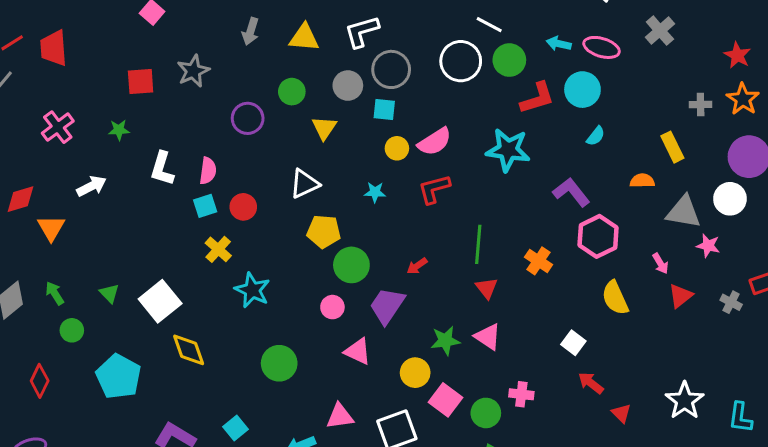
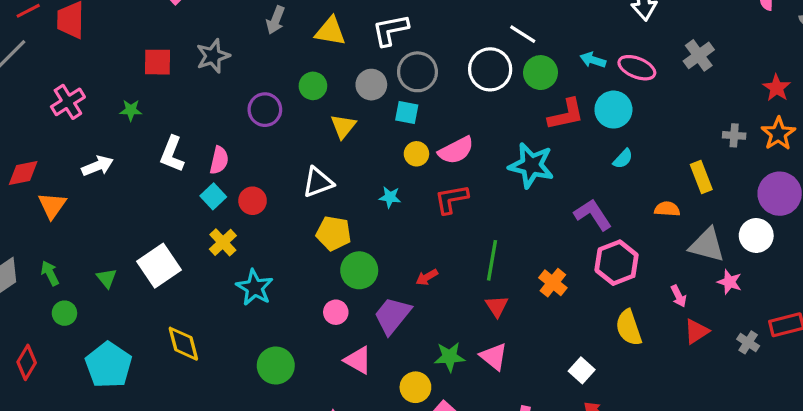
cyan square: (205, 206) -> (213, 196), turned -30
white square: (160, 301) -> (159, 266), moved

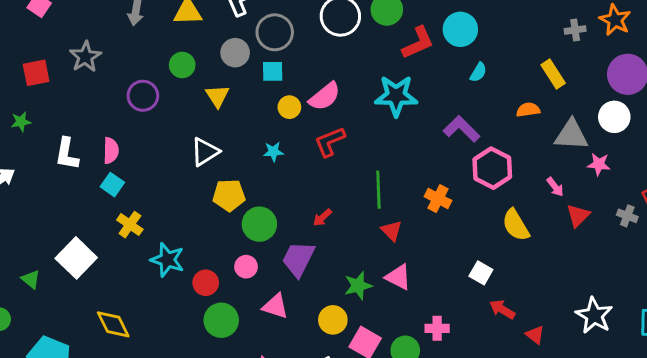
red circle: (253, 201) -> (206, 283), moved
green circle: (276, 366) -> (221, 320), moved

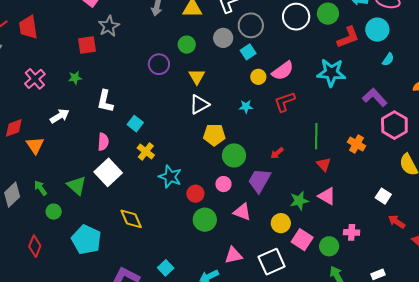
gray star: (85, 57) -> (109, 26), moved
cyan square: (273, 71) -> (248, 52), turned -35
yellow triangle: (217, 96) -> (197, 77), moved
pink semicircle: (111, 151) -> (103, 142), moved
green triangle: (31, 279) -> (77, 185), size x1.5

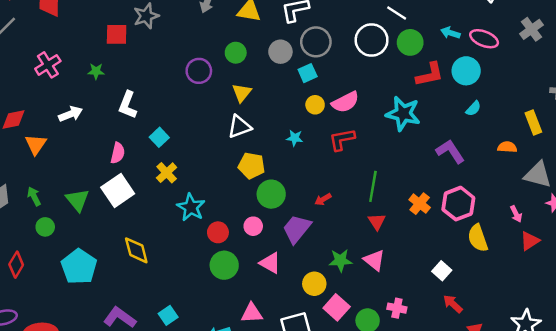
pink hexagon: (394, 125) -> (458, 204), moved

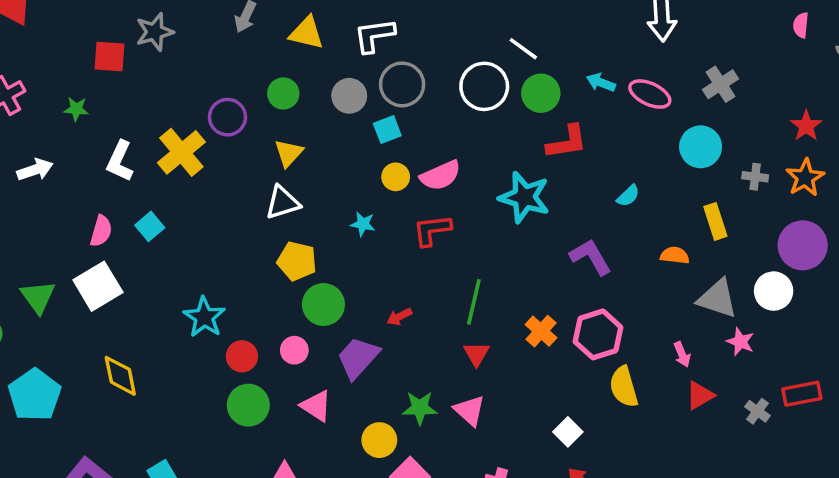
cyan circle: (466, 71) -> (701, 147), moved
cyan square: (159, 137) -> (150, 226), moved
yellow cross: (167, 173) -> (181, 152), moved, size x1.5

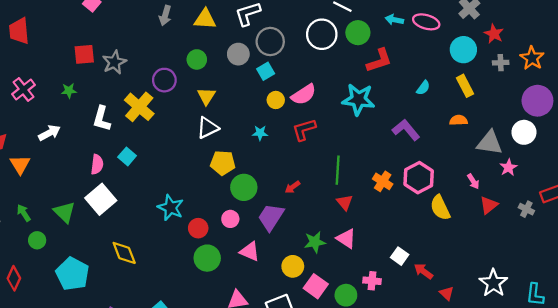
gray star: (155, 32) -> (114, 62), moved
red star: (806, 126) -> (494, 34), moved
yellow rectangle: (715, 221) -> (465, 86), moved
pink star: (740, 342) -> (508, 167), turned 30
white square: (568, 432) -> (400, 256), moved

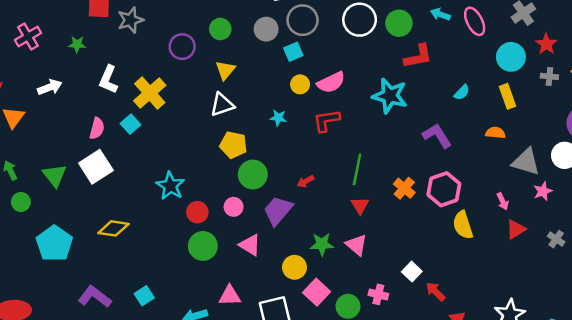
pink ellipse: (426, 22) -> (475, 21), turned 40
yellow cross: (139, 107) -> (150, 93), moved
yellow diamond: (124, 253) -> (113, 228), turned -68

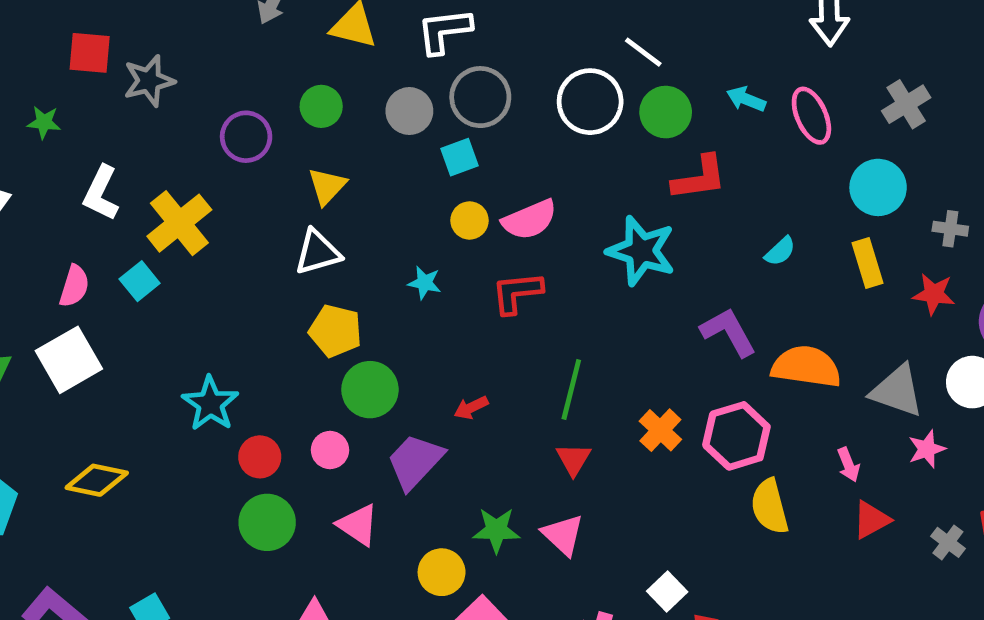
red star: (546, 44) -> (934, 294), moved, turned -30
orange semicircle: (495, 133) -> (806, 367), moved, size x1.8

